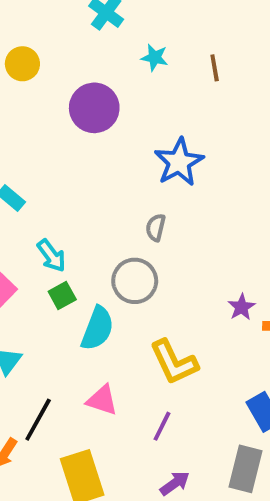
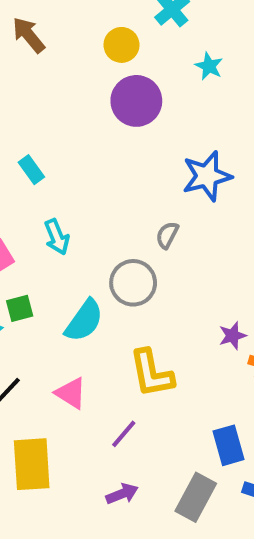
yellow circle: (22, 64) -> (121, 45), moved
green square: (62, 296) -> (20, 308), moved

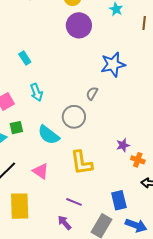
cyan semicircle: (84, 321) -> (49, 135), turned 90
purple line: (124, 434) -> (74, 202), moved, turned 70
purple arrow: (122, 494) -> (64, 223), turned -112

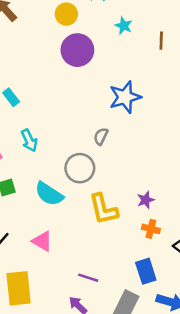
orange cross: (138, 160) -> (151, 229), moved
yellow L-shape: (82, 163) -> (103, 209), moved

